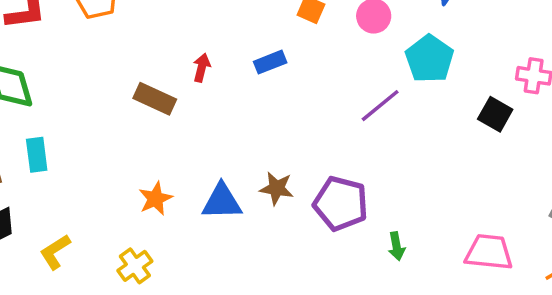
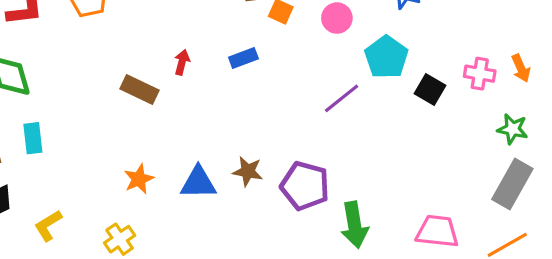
black square: (495, 114) -> (430, 90), moved
green arrow: (396, 246) -> (354, 225), size x1.8

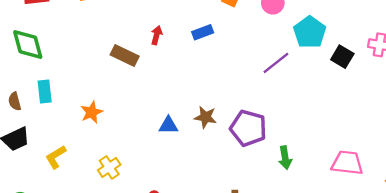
orange star: (139, 179) -> (92, 112), moved
blue triangle: (198, 183) -> (168, 125), size x0.7
green arrow: (354, 225) -> (285, 158), size x0.7

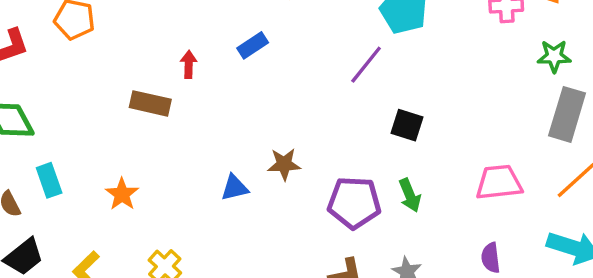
black square: (342, 57) -> (407, 125), moved
purple pentagon: (248, 128) -> (354, 203), moved

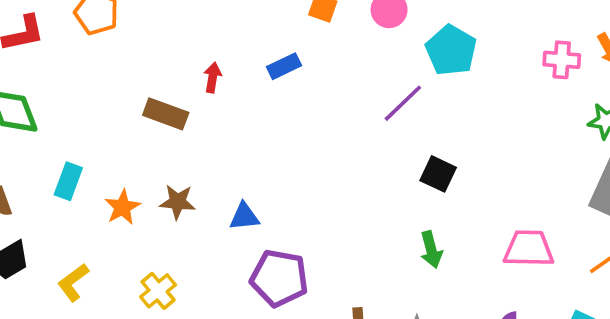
brown star: (284, 164) -> (178, 202), moved
cyan rectangle: (49, 180) -> (68, 181), moved, turned 32
purple pentagon: (354, 203) -> (279, 278), moved

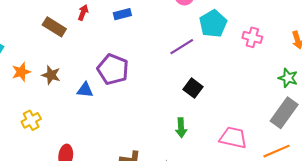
pink cross: (562, 60) -> (252, 37), moved
purple pentagon: (279, 278) -> (113, 69), moved

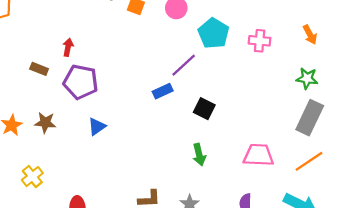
blue rectangle: (122, 14) -> (163, 91), moved
brown rectangle: (54, 27) -> (39, 69), size x0.7
purple pentagon: (113, 69) -> (81, 82), moved
blue triangle: (85, 90) -> (97, 127), moved, turned -30

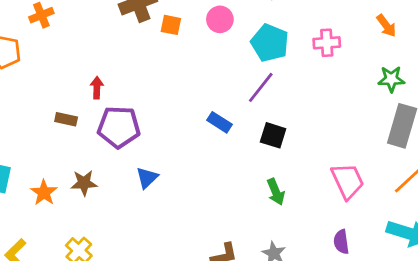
purple line: (184, 65) -> (261, 87), moved
blue rectangle: (163, 91) -> (219, 122), turned 66
pink trapezoid: (259, 155) -> (348, 181), turned 72

